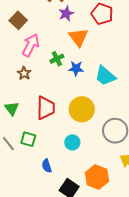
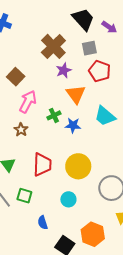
cyan trapezoid: (105, 76) -> (105, 116), moved

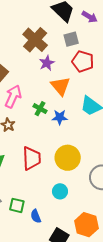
green cross: (54, 115) -> (40, 109), turned -32
green square: (24, 196) -> (17, 205), moved

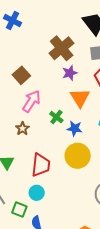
yellow circle: (68, 158) -> (78, 156), moved
cyan circle: (60, 191) -> (37, 193), moved

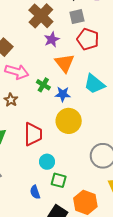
pink arrow: (32, 101) -> (17, 72), turned 80
cyan circle: (37, 193) -> (47, 162), moved
green square: (19, 210) -> (59, 180), moved

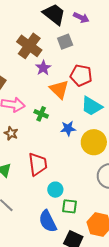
red pentagon: (88, 39) -> (81, 75), moved
blue star: (63, 94) -> (68, 128), moved
yellow circle: (69, 121) -> (94, 142), moved
blue semicircle: (35, 192) -> (48, 221), size x1.6

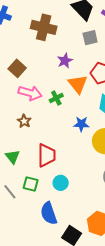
brown cross: (29, 46) -> (44, 27), moved, turned -30
green cross: (41, 114) -> (56, 98), moved, turned 32
green square: (69, 206) -> (31, 184), moved

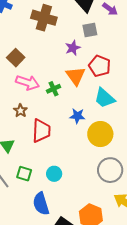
purple star: (65, 61) -> (73, 48), moved
red trapezoid: (47, 155) -> (41, 131), moved

